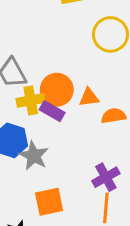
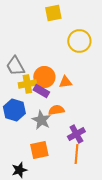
orange semicircle: (114, 116) -> (56, 110), moved
gray star: (34, 156) -> (41, 120), moved

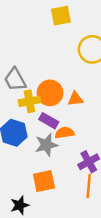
purple rectangle: (41, 91) -> (49, 121), moved
gray star: (41, 120) -> (46, 145), turned 30

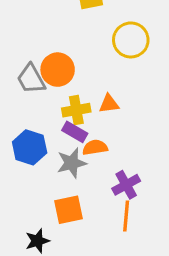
orange circle: (50, 93) -> (58, 70), moved
yellow cross: (29, 101) -> (76, 110), moved

